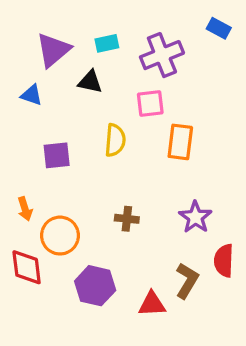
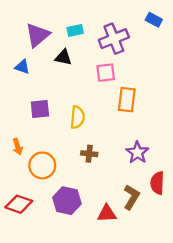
yellow semicircle: (115, 140) -> (77, 117), moved
red diamond: (27, 267) -> (19, 204), moved, turned -64

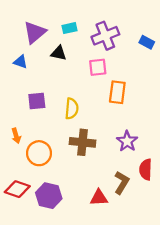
blue rectangle: (154, 20) -> (147, 42), moved
brown cross: (89, 154) -> (83, 142), size x1.6
purple hexagon: (67, 201) -> (49, 196), moved

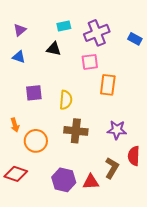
purple triangle: (35, 32) -> (20, 30), moved, size x0.6
purple star: (127, 141) -> (117, 130), turned -30
purple hexagon: (49, 196) -> (64, 180), moved

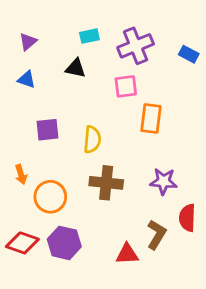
purple hexagon: (64, 180) -> (64, 243), moved

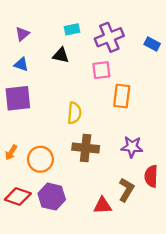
purple square: (48, 130) -> (18, 98), moved, size x1.4
orange arrow: (21, 174) -> (11, 152), moved, turned 49

